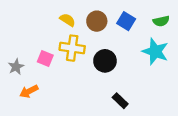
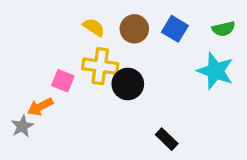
black circle: (105, 61) -> (128, 84), moved
gray star: (16, 67) -> (22, 126), moved
orange arrow: (29, 91) -> (40, 107), moved

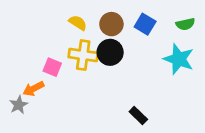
black circle: (128, 84) -> (110, 52), moved

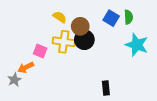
brown circle: (111, 24) -> (80, 26), moved
green semicircle: (185, 24) -> (129, 17), moved, turned -80
black rectangle: (138, 116) -> (106, 88), turned 40

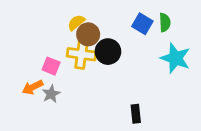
yellow semicircle: (60, 17) -> (76, 22), turned -72
brown circle: (80, 26) -> (88, 34), moved
gray star: (14, 80) -> (51, 94), moved

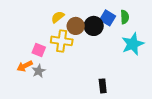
brown circle: (88, 34) -> (76, 26), moved
black circle: (108, 52) -> (94, 26), moved
cyan star: (175, 58) -> (133, 44), turned 30

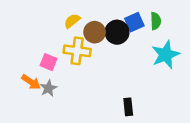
blue square: (108, 18) -> (134, 22), turned 35
orange arrow: (25, 66) -> (31, 82), turned -119

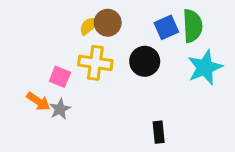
green semicircle: (156, 21) -> (193, 26), size x1.5
brown circle: (95, 32) -> (108, 23), moved
black circle: (117, 32) -> (145, 61), moved

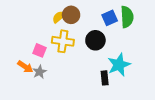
cyan star: (205, 67) -> (119, 65), moved
black rectangle: (159, 132) -> (105, 78), moved

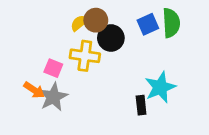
black circle: (95, 40) -> (111, 38), moved
gray star: (40, 72) -> (53, 97), size x1.5

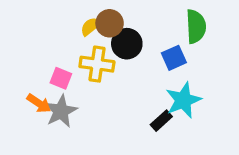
blue square: (148, 24) -> (174, 58), moved
black rectangle: (141, 105) -> (161, 121), turned 54

